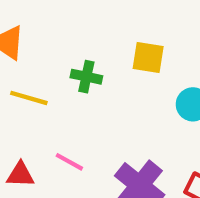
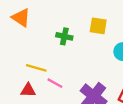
yellow line: (29, 98) -> (36, 68), moved

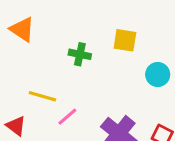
pink line: (55, 83) -> (67, 117), turned -70
red triangle: (28, 90) -> (16, 126), moved, turned 35

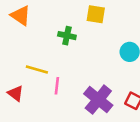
yellow square: (125, 40) -> (96, 14), moved
pink line: (67, 117) -> (57, 86), turned -42

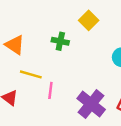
yellow square: (96, 14) -> (89, 20), turned 36
orange triangle: (21, 16) -> (15, 45), moved

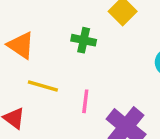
pink line: (50, 90) -> (85, 101), moved

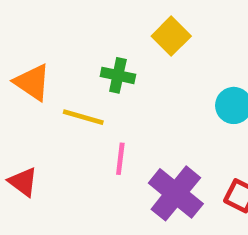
yellow line: (43, 86) -> (83, 117), moved

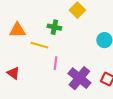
orange triangle: (32, 82) -> (17, 30), turned -36

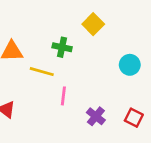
purple cross: (79, 78) -> (96, 116), size x0.6

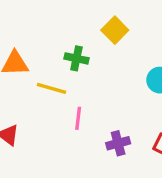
purple cross: (96, 116) -> (118, 143), turned 36

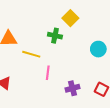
green cross: (76, 58) -> (55, 36), moved

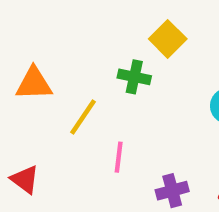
yellow line: (31, 54) -> (83, 117), turned -72

